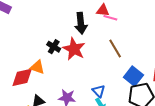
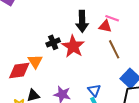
red triangle: (103, 10) -> (105, 26), moved
black cross: (54, 47) -> (53, 42), turned 32
orange triangle: (37, 67) -> (35, 61), turned 35

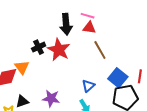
pink line: (112, 18) -> (88, 16), moved
blue triangle: (94, 90) -> (88, 86), moved, turned 32

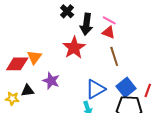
black cross: (39, 47) -> (67, 11), moved, turned -32
blue triangle: (88, 86) -> (95, 89), size x1.5
purple star: (51, 98) -> (51, 81), moved

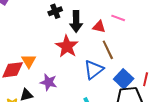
black cross: (67, 11) -> (55, 11), turned 32
pink line: (109, 20) -> (118, 18), moved
blue triangle: (95, 89) -> (94, 70), moved

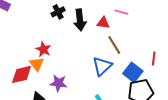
red star: (67, 46) -> (43, 49), moved, size x0.7
red line: (146, 79) -> (154, 58), moved

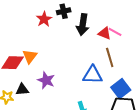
pink line: (121, 12) -> (115, 32), moved
red star: (43, 49) -> (44, 19), moved
blue triangle: (102, 66) -> (93, 75), turned 30

